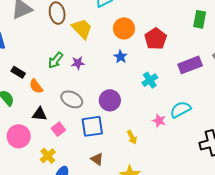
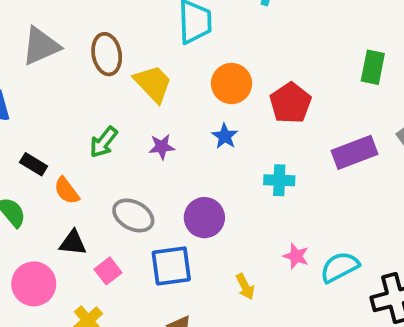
purple star: (78, 63) -> (162, 147), moved
cyan cross: (150, 80) -> (279, 180), turned 35
cyan semicircle: (180, 110) -> (340, 267), moved

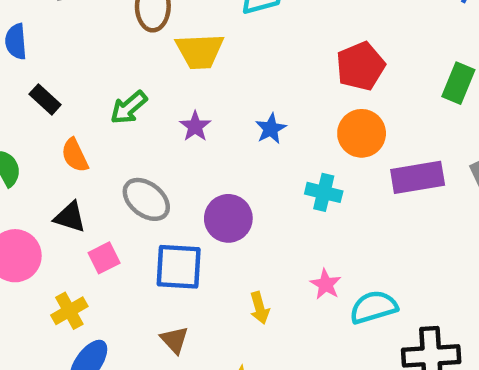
yellow trapezoid: (153, 84) -> (200, 51), turned 120
orange circle: (232, 84) -> (362, 133), moved
red pentagon: (290, 103) -> (360, 66), moved
purple star: (162, 147) -> (195, 126), turned 30
black rectangle: (34, 164) -> (45, 99), moved

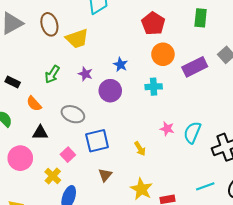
purple circle: (228, 218) -> (110, 91), moved
pink square: (104, 258) -> (68, 155), moved
cyan semicircle: (374, 307) -> (192, 133), turned -35
brown triangle: (174, 340) -> (105, 175), turned 40

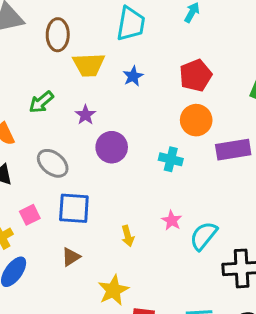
blue star: (120, 65) -> (133, 76), moved

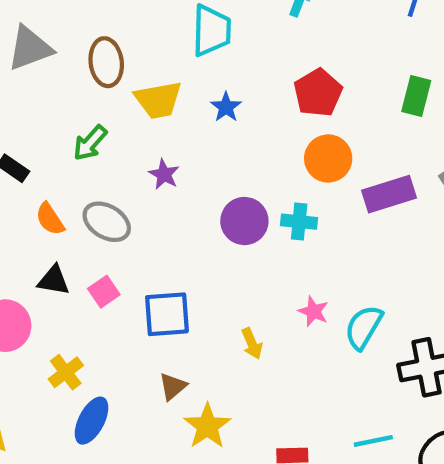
green arrow: (41, 102) -> (90, 143), moved
purple circle: (112, 147) -> (244, 221), moved
gray ellipse: (53, 163) -> (107, 222), moved
pink square: (30, 215) -> (104, 292), moved
yellow star: (113, 290) -> (207, 426), moved

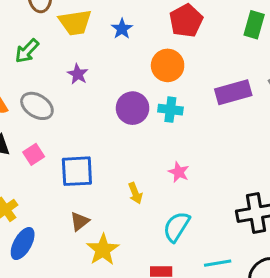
orange circle: (328, 158) -> (168, 65), moved
cyan semicircle: (364, 327) -> (177, 227), moved

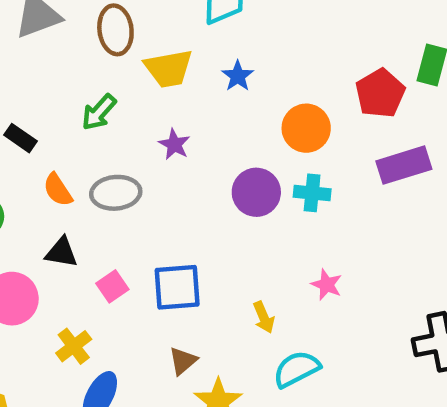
red pentagon: (186, 21) -> (380, 93), moved
gray ellipse: (37, 106) -> (116, 193), turned -36
pink square: (34, 154) -> (112, 286), moved
cyan semicircle: (177, 227) -> (297, 369), moved, turned 32

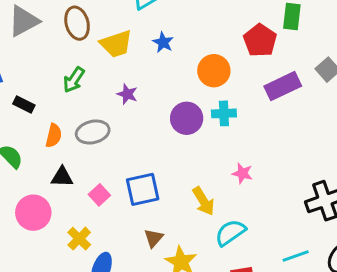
orange semicircle: (58, 190) -> (54, 136), turned -125
yellow arrow: (264, 317) -> (203, 201), size x1.4

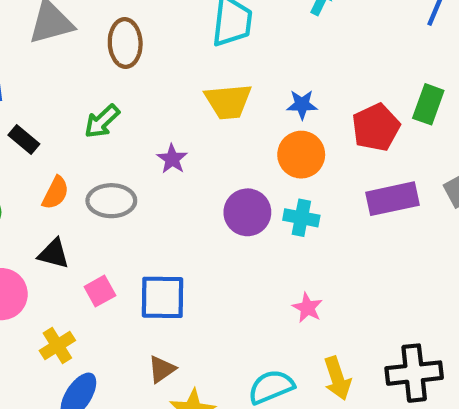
blue star: (163, 42) -> (302, 105), moved, turned 30
yellow trapezoid: (116, 44) -> (228, 101), moved
yellow arrow: (203, 201) -> (337, 378), moved

